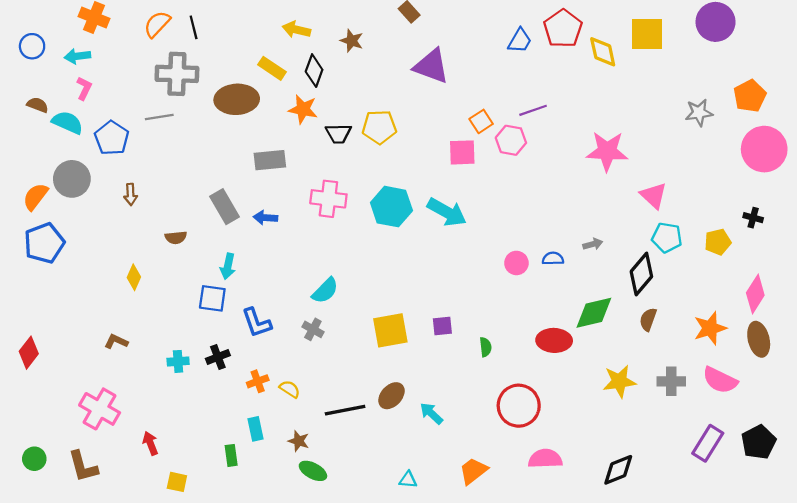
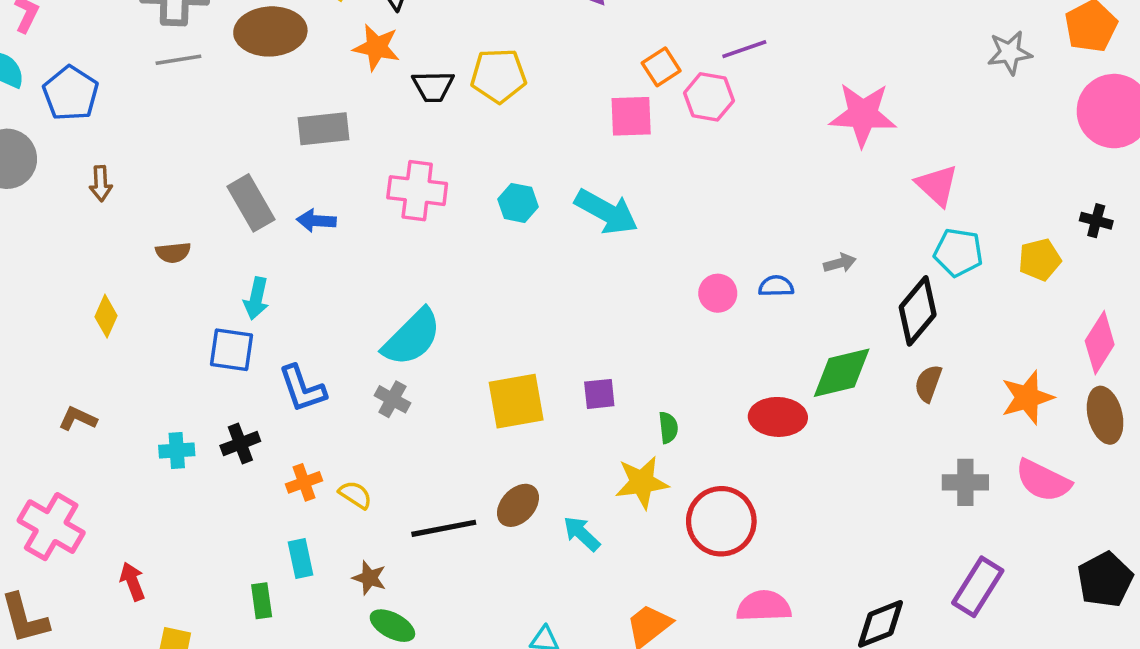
gray line: (159, 117) -> (178, 60), moved
cyan hexagon: (391, 207) -> (518, 203), size x0.6
cyan semicircle: (325, 291) -> (412, 337), size x1.4
yellow star: (619, 381) -> (642, 482), moved
purple rectangle: (708, 443) -> (978, 587), moved

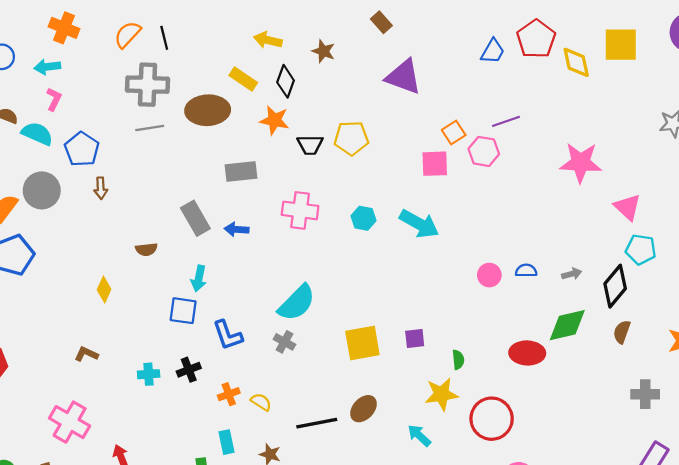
brown arrow: (101, 184) -> (101, 188), moved
gray arrow: (840, 263) -> (572, 274), moved
cyan arrow: (582, 534) -> (419, 435), moved

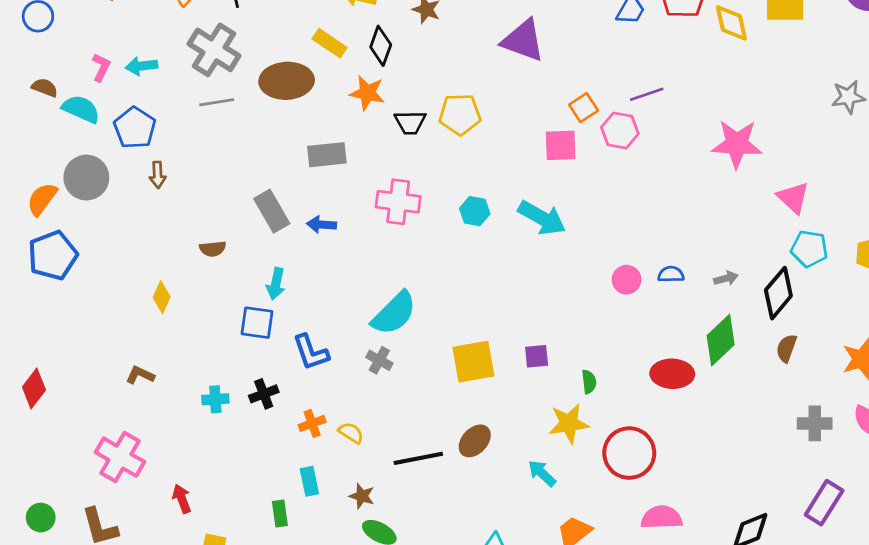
cyan arrow: (47, 67) -> (141, 66), moved
gray cross: (147, 85) -> (214, 50), turned 30
green diamond: (567, 325) -> (721, 340), turned -30

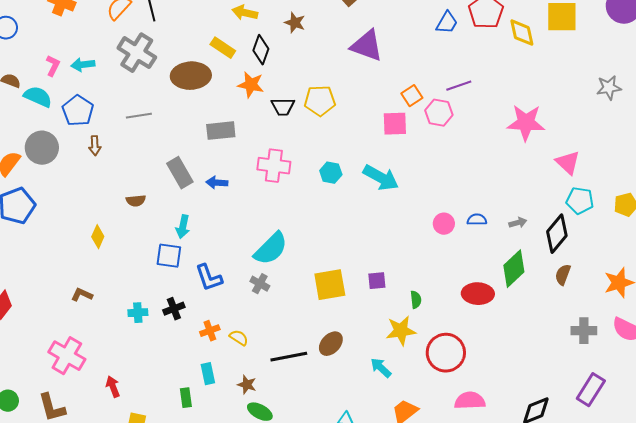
gray line: (217, 102) -> (139, 116), moved

